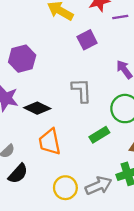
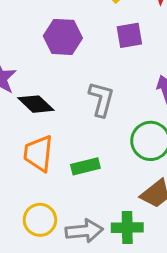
purple hexagon: (22, 59) -> (63, 37), moved
green rectangle: (99, 135) -> (85, 166), moved

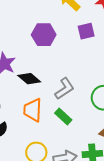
gray L-shape: (101, 99) -> (64, 89), moved, turned 45
green rectangle: (85, 166) -> (63, 117), turned 60

